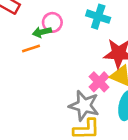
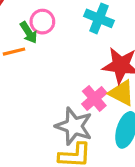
green arrow: (42, 32) -> (29, 32), turned -114

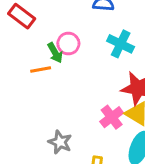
gray star: (74, 126) -> (60, 142), moved, size x0.7

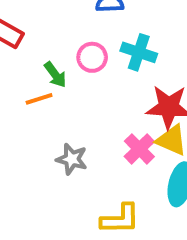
pink circle: (68, 44) -> (92, 57), moved
gray star: (60, 142) -> (72, 159), moved

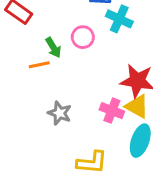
cyan cross: (139, 52) -> (119, 19), moved
pink cross: (139, 149) -> (112, 111), turned -30

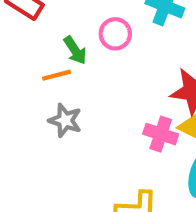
gray star: (60, 113) -> (65, 120), moved

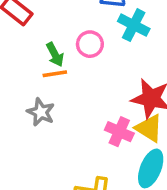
orange line: (57, 75) -> (55, 74), moved

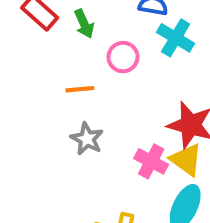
green arrow: (55, 54) -> (84, 24), moved
gray star: (41, 112) -> (87, 139), moved

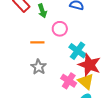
cyan cross: (176, 38) -> (78, 51), moved

